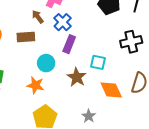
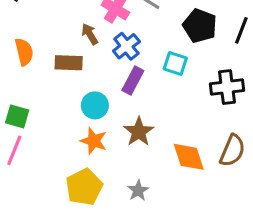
cyan square: (98, 62) -> (175, 63), moved
orange star: (35, 85) -> (94, 141), moved
gray star: (89, 116) -> (138, 190), moved

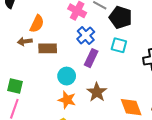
black pentagon: (200, 26) -> (121, 17), moved
brown arrow: (90, 34) -> (25, 41), moved, turned -64
orange semicircle: (24, 52) -> (37, 24), moved, turned 42

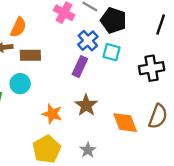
blue cross: (86, 35) -> (88, 41), moved
cyan circle: (67, 76) -> (20, 84), moved

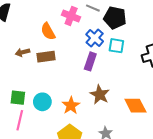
orange semicircle: (18, 27) -> (48, 31), moved, turned 132
cyan circle: (20, 84) -> (42, 102), moved
orange star: (52, 114) -> (71, 105), turned 30

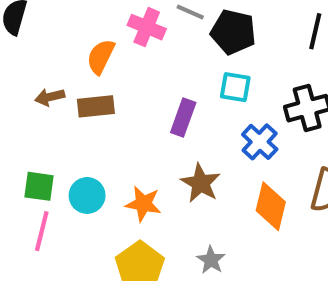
orange semicircle: (48, 31) -> (101, 57), turned 54
blue cross: (95, 38) -> (260, 142), moved
orange star: (71, 105) -> (143, 204), turned -30
orange diamond: (135, 106) -> (271, 206), turned 40

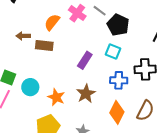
blue cross: (260, 142) -> (119, 80), turned 36

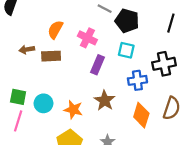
pink cross: (77, 13) -> (87, 38), moved

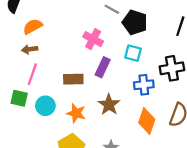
orange semicircle: (55, 30) -> (33, 26), moved, turned 30
brown rectangle: (51, 56) -> (73, 79), moved
pink line: (18, 121) -> (32, 74), moved

